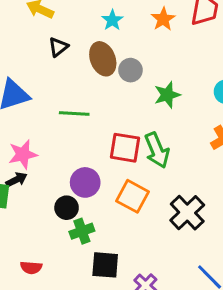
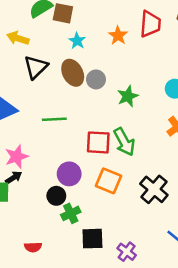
black triangle: (58, 47) -> (36, 67), size x1.5

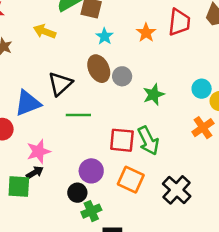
black triangle: (36, 67) -> (60, 84), moved

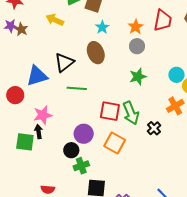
gray circle: (122, 76) -> (137, 46), moved
black arrow: (35, 172) -> (38, 132), turned -72
black cross: (177, 190) -> (154, 128), moved, size x0.6

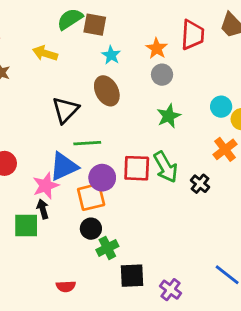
blue triangle: (37, 76) -> (64, 166), moved
purple circle: (84, 134) -> (102, 178), moved
orange square: (115, 143) -> (91, 197), moved, turned -35

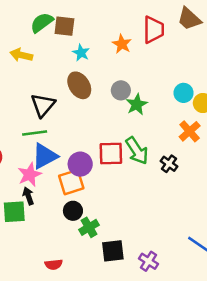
gray circle: (162, 75) -> (121, 90), moved
green line: (87, 143) -> (35, 133), moved

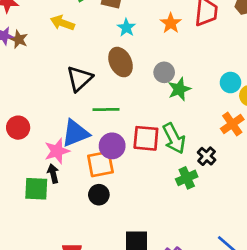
green line: (35, 133) -> (106, 109), moved
green cross: (89, 227) -> (187, 178), moved

